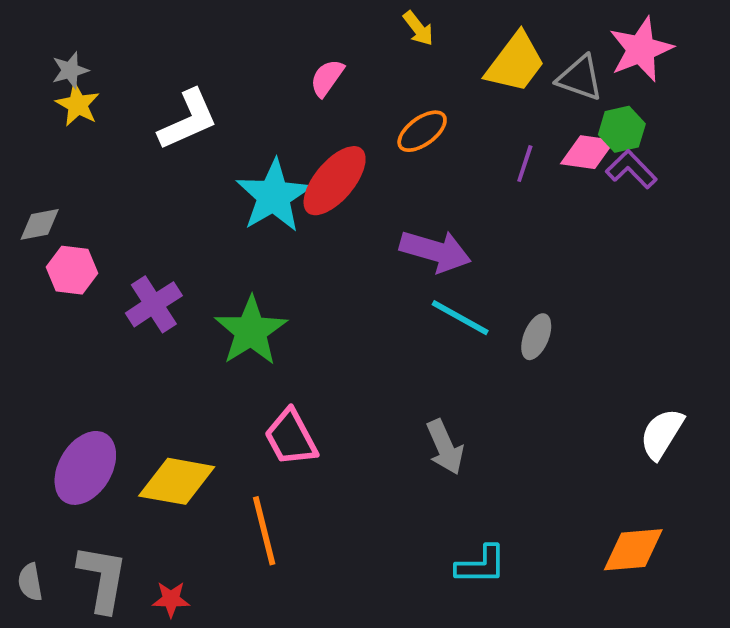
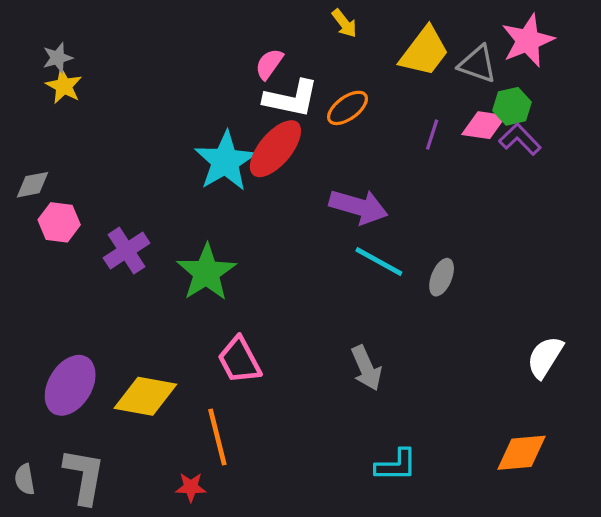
white L-shape: (188, 120) -> (291, 99), moved, turned 36
red star: (171, 599) -> (191, 487), moved

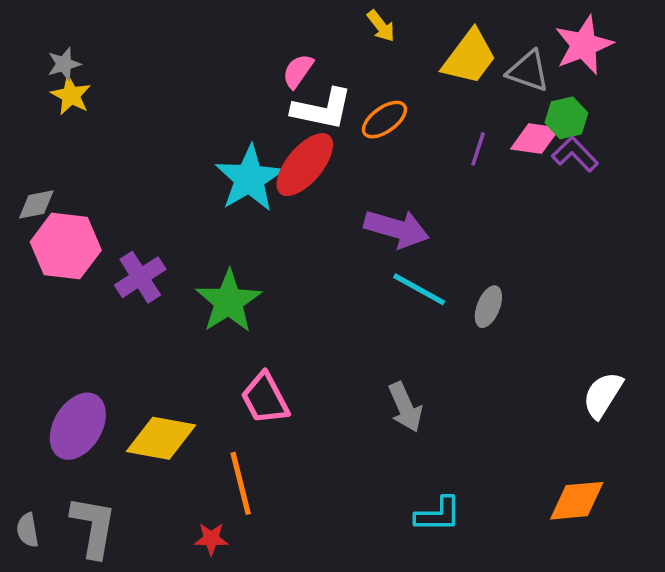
pink hexagon: (59, 222) -> (66, 246), size x1.5

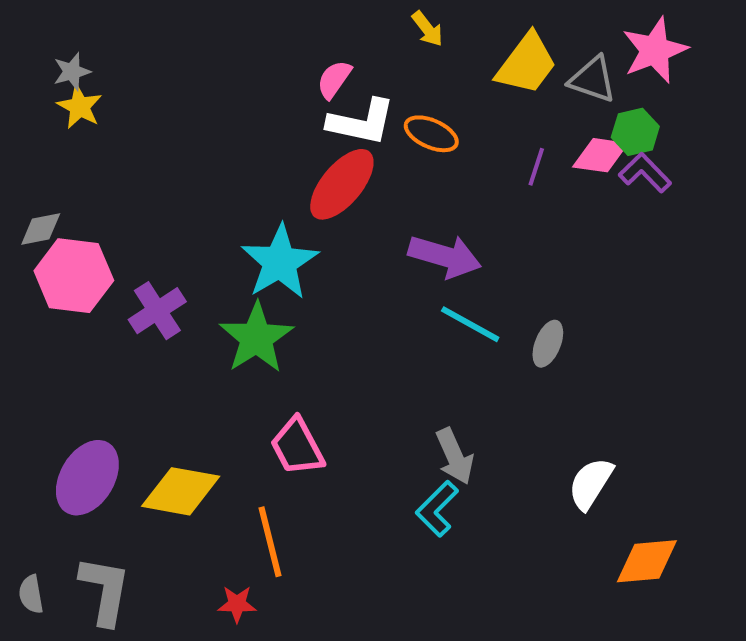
orange ellipse: (384, 120) -> (431, 134), turned 60
cyan star: (249, 178) -> (280, 262), moved
white semicircle: (603, 395) -> (591, 484), moved
cyan L-shape: (438, 515) -> (437, 509), moved, turned 135

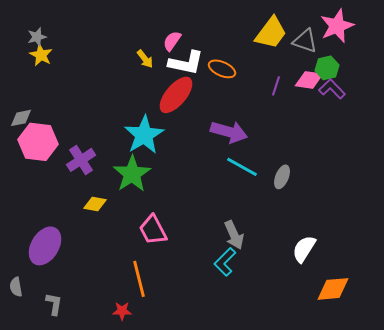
yellow arrow: (427, 29) -> (145, 59), moved
yellow diamond: (181, 491) -> (95, 204), moved, size x0.6
gray L-shape: (105, 590) -> (54, 304), size x0.6
gray semicircle: (31, 594) -> (16, 287), moved

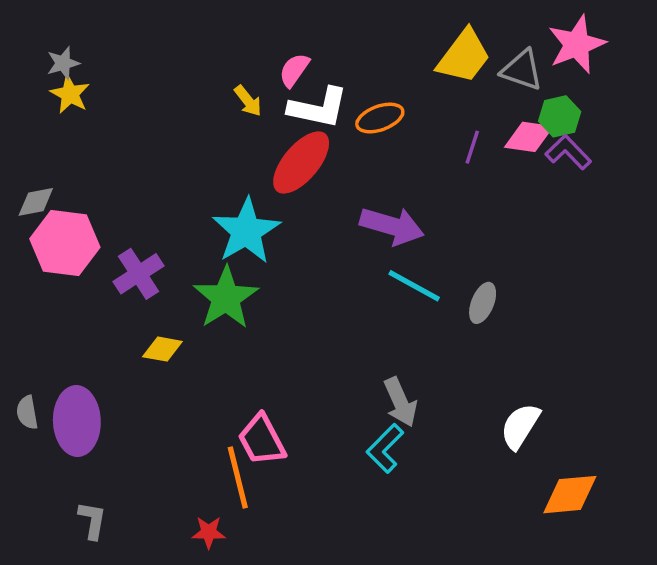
orange ellipse: (222, 69) -> (380, 118), turned -44
pink trapezoid: (153, 230) -> (262, 440), moved
purple ellipse: (45, 246) -> (77, 421), turned -33
gray semicircle: (16, 287) -> (27, 412), moved

